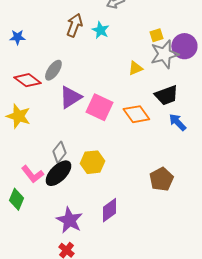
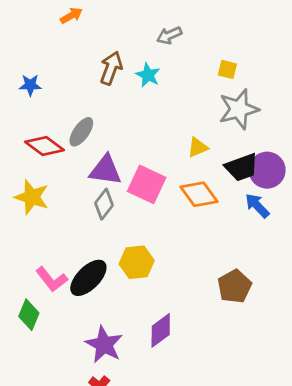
yellow square: (156, 35) -> (227, 69), moved, turned 32
purple circle: (184, 46) -> (267, 170), moved
yellow triangle: (135, 68) -> (198, 147), moved
purple triangle: (70, 97) -> (105, 170), turned 40
gray diamond: (59, 152) -> (104, 204), moved

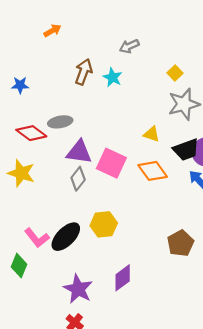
yellow square: (227, 69) -> (175, 73), turned 32
gray ellipse: (81, 132) -> (60, 122), turned 45
yellow triangle: (198, 147) -> (152, 134), turned 42

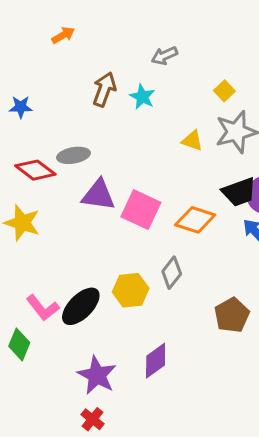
yellow triangle: (152, 134) -> (192, 141), moved
orange diamond: (153, 171) -> (195, 220), turned -36
gray diamond: (78, 179) -> (172, 273), moved

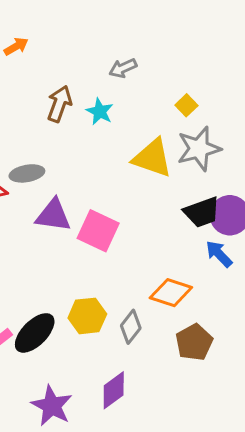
yellow triangle: (192, 141) -> (152, 158), size x1.8
orange diamond: (195, 220) -> (171, 293), moved
gray diamond: (172, 273) -> (131, 327), moved

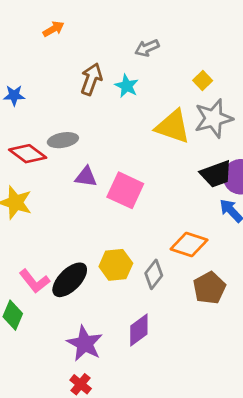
purple triangle: (53, 215) -> (86, 177), size x0.7

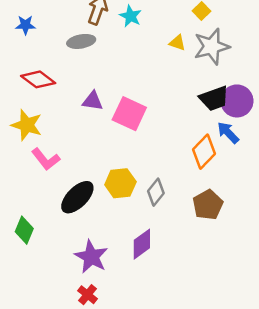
yellow triangle: (173, 127) -> (177, 43), moved, size x0.5
gray ellipse: (63, 140) -> (81, 41), moved
orange diamond: (189, 245) -> (204, 152), moved, turned -64
pink L-shape: (34, 281) -> (46, 159), moved

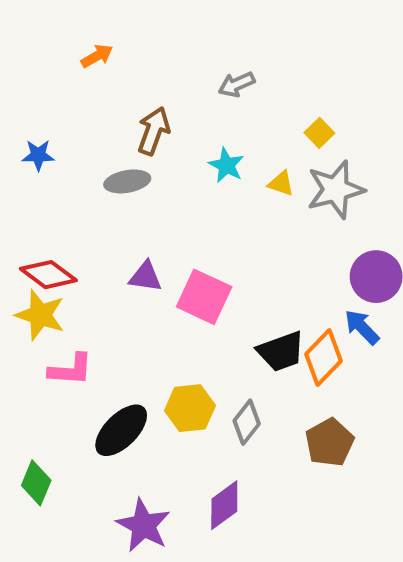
cyan star: (131, 16) -> (226, 165), moved
red diamond: (38, 79) -> (48, 275), moved
black trapezoid: (214, 98) -> (281, 351), moved
pink L-shape: (46, 159) -> (71, 370), turned -48

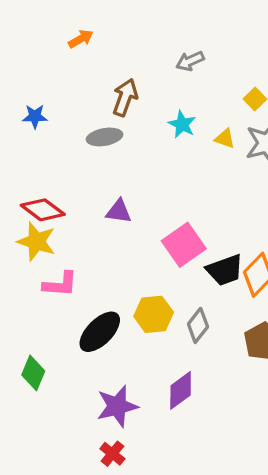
pink square: (204, 297) -> (184, 245), moved, turned 30
purple star: (143, 525) -> (117, 406), turned 30

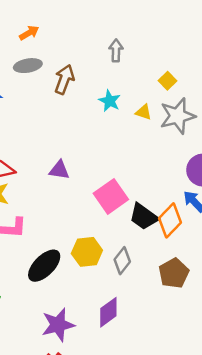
gray arrow: (190, 61) -> (116, 50), turned 115
gray ellipse: (105, 137) -> (28, 66), moved
black trapezoid: (225, 270) -> (144, 217), turned 56

